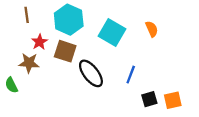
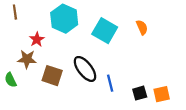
brown line: (27, 15) -> (15, 12), moved
brown square: (65, 51) -> (52, 76), moved
blue line: (131, 75) -> (110, 83), moved, turned -35

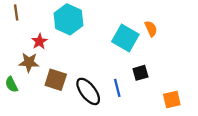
cyan square: (105, 31) -> (125, 38), moved
black ellipse: (85, 69) -> (88, 91), moved
black square: (140, 93) -> (140, 73), moved

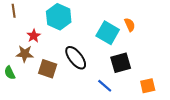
black square: (140, 73) -> (121, 63), size x1.5
blue line: (117, 88) -> (105, 86), moved, turned -35
black ellipse: (88, 91) -> (76, 58), moved

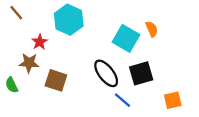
brown line: (14, 11) -> (16, 13), turned -32
black ellipse: (76, 58) -> (106, 73), moved

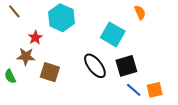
orange semicircle: (152, 29) -> (140, 12), moved
blue line: (122, 100) -> (134, 90), moved

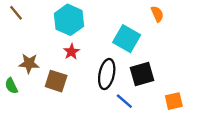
red star: (35, 38) -> (71, 52), moved
black ellipse: (95, 66) -> (107, 74), turned 50
blue line: (134, 90) -> (124, 101), moved

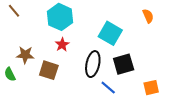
orange semicircle: (157, 14) -> (148, 16), moved

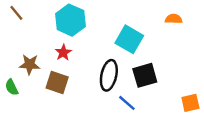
orange semicircle: (148, 16) -> (174, 19), turned -64
red star: (62, 45) -> (63, 52), moved
orange square: (151, 88) -> (190, 103), moved

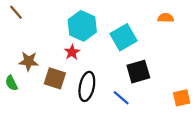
cyan hexagon: (70, 20) -> (82, 26), moved
cyan square: (129, 39) -> (123, 37), turned 30
red star: (63, 52) -> (72, 52), moved
black ellipse: (109, 75) -> (87, 86), moved

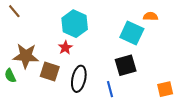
cyan square: (123, 37) -> (132, 33), moved, turned -35
brown star: (29, 61) -> (26, 56), size x1.4
blue line: (121, 98) -> (110, 89), turned 35

